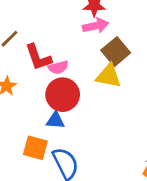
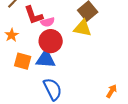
blue triangle: (55, 120) -> (46, 59), size x1.5
orange square: (35, 148) -> (23, 61), moved

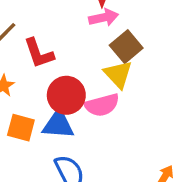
pink semicircle: (48, 22) -> (102, 105), moved, size x1.5
yellow triangle: (83, 28) -> (118, 74), turned 36

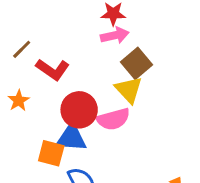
red L-shape: (39, 53) -> (53, 69), turned -36
orange square: (21, 128) -> (51, 153), moved

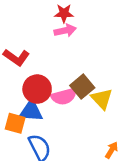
brown square: (136, 63) -> (82, 87), moved
yellow triangle: (129, 90) -> (102, 99), moved

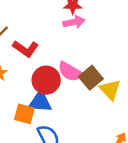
pink semicircle: (64, 96) -> (70, 72), moved, turned 45

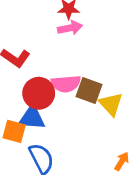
pink semicircle: (70, 72) -> (66, 84), turned -35
brown square: (91, 78) -> (89, 91), turned -30

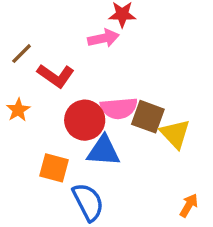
pink arrow: (70, 28) -> (103, 38), moved
blue triangle: (32, 118) -> (103, 151), moved

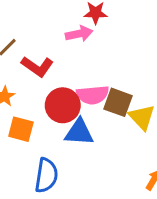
orange square: (54, 168) -> (21, 129), moved
blue semicircle: (88, 202) -> (46, 175), moved, turned 36

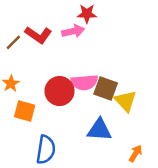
red L-shape: (37, 67) -> (38, 35), moved
blue triangle: (79, 132) -> (99, 130), moved

